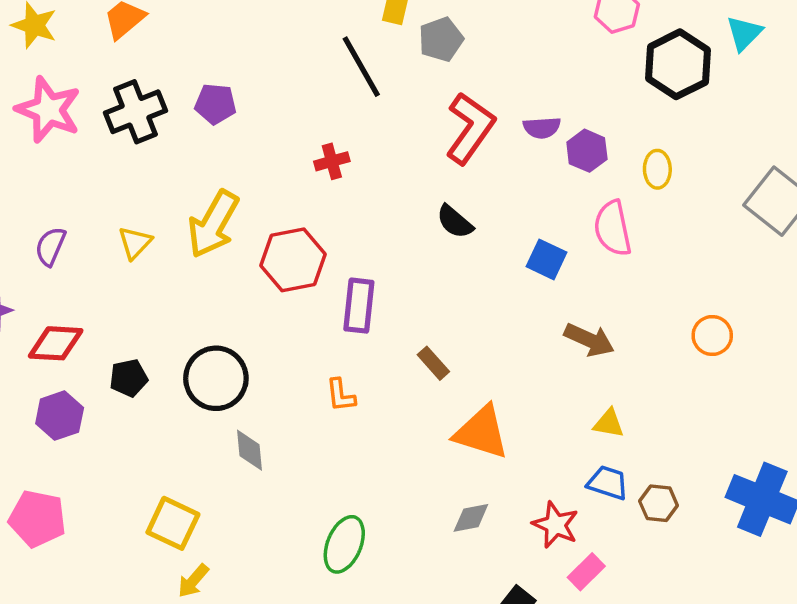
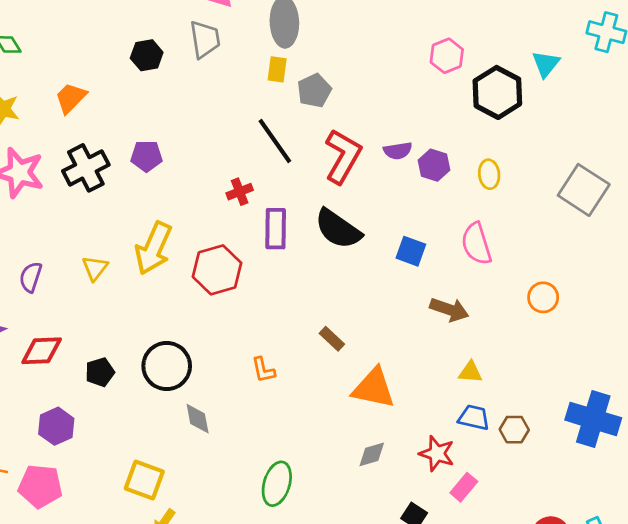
black line: (361, 67) -> (275, 141), moved
black semicircle: (455, 222) -> (338, 229), size x1.6
pink semicircle: (613, 228) -> (476, 244), moved
purple rectangle: (359, 306) -> (276, 229), moved
purple hexagon: (60, 416) -> (56, 426), moved

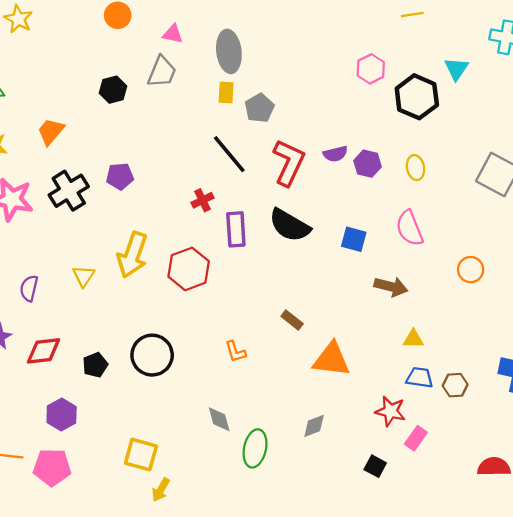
gray trapezoid: (205, 39) -> (162, 72), turned 36
gray diamond: (198, 419) -> (219, 419), moved
gray diamond: (372, 454) -> (314, 426), moved

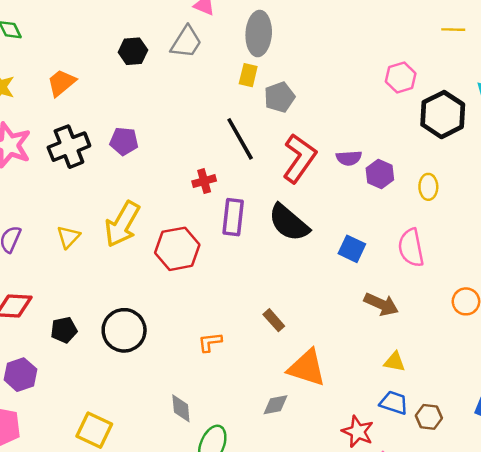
orange L-shape: (235, 352) -> (210, 342), turned 90
gray diamond: (314, 426) -> (275, 405), moved

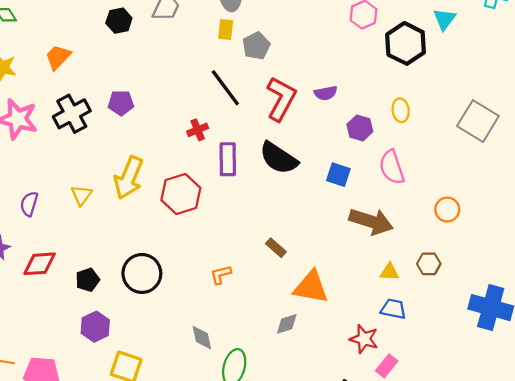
purple hexagon: (380, 174) -> (360, 128), moved
brown arrow: (381, 304) -> (371, 221), size x1.4
purple hexagon: (20, 375) -> (95, 327), moved
brown hexagon: (429, 417) -> (429, 264), moved

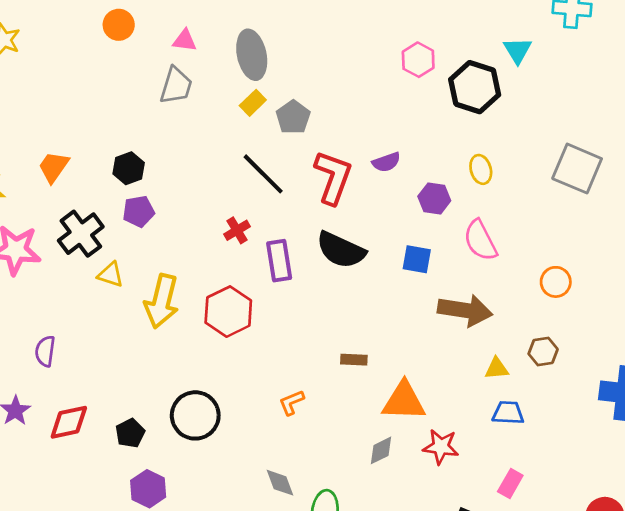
black hexagon: (119, 21) -> (129, 168), moved
yellow rectangle: (226, 29) -> (253, 103), turned 48
yellow triangle: (81, 195) -> (111, 275), moved, turned -40
brown rectangle: (276, 248) -> (354, 360), turned -30
red star: (364, 339) -> (441, 447), moved

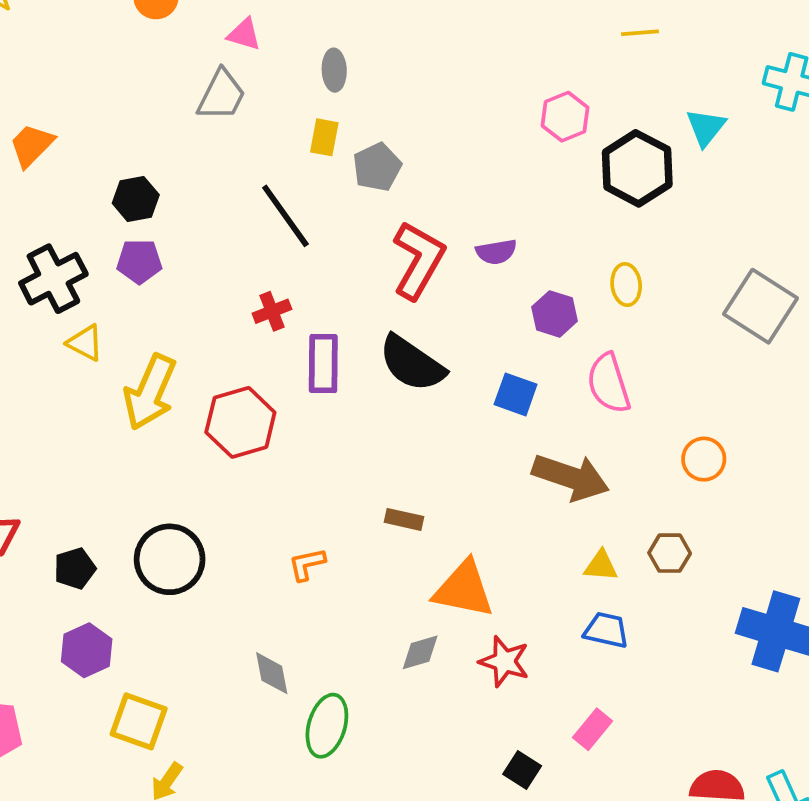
gray ellipse: (252, 55) -> (334, 70), size x0.6
yellow rectangle: (253, 103) -> (324, 137), turned -45
orange trapezoid: (54, 167) -> (32, 145), moved
black line: (263, 174) -> (285, 216), moved

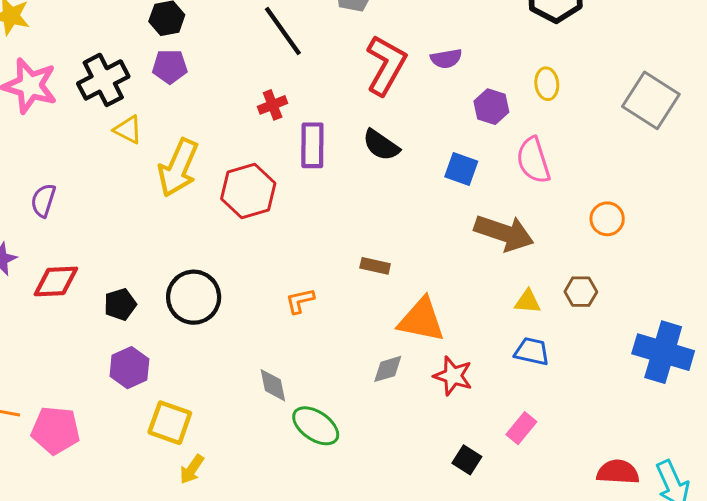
black semicircle: (412, 363) -> (381, 145), size x0.7
green ellipse: (327, 726) -> (316, 426), turned -72

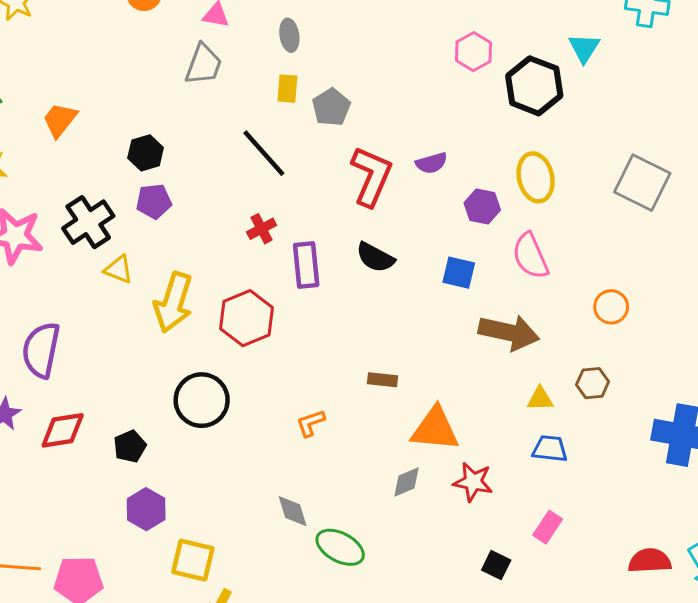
yellow ellipse: (547, 84) -> (536, 177), size x1.5
purple semicircle: (43, 200) -> (41, 350), size x1.6
black circle: (194, 297) -> (202, 400), moved

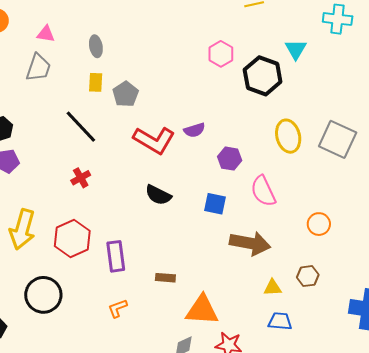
red L-shape: (371, 176) -> (154, 140), turned 99
yellow ellipse: (536, 177) -> (288, 136), moved
purple rectangle: (306, 265) -> (116, 256), moved

